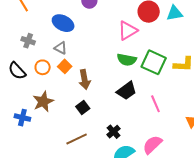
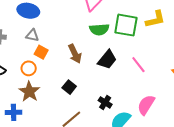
orange circle: (43, 67) -> (29, 68), moved
brown arrow: (85, 80) -> (75, 54), moved

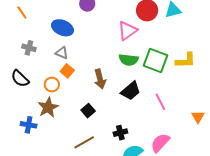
black cross: (105, 102) -> (120, 133), turned 32

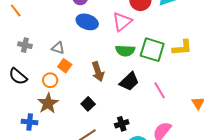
blue ellipse: (63, 28) -> (87, 22), moved

